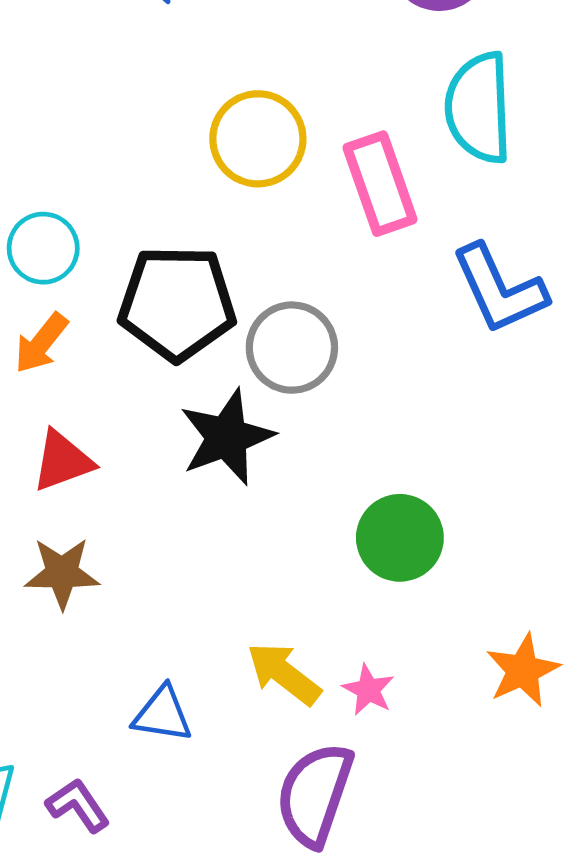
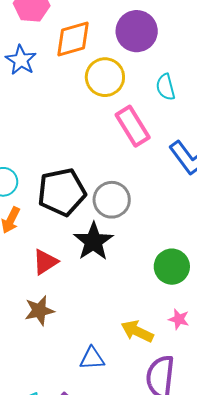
cyan semicircle: (479, 108) -> (165, 87), size x0.6
yellow circle: (258, 139) -> (105, 77), moved
red triangle: (62, 461) -> (45, 262), moved
pink star: (368, 690) -> (179, 319), moved

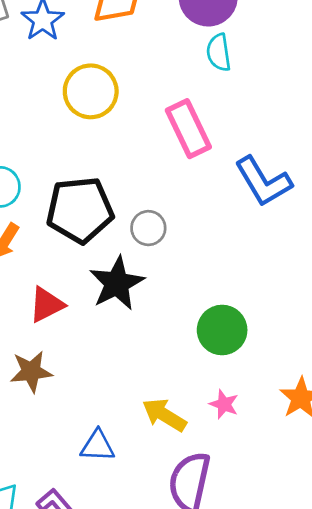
yellow circle: (105, 77) -> (91, 91), moved
cyan semicircle: (165, 87) -> (219, 52), moved
gray circle: (112, 200) -> (148, 228), size x0.7

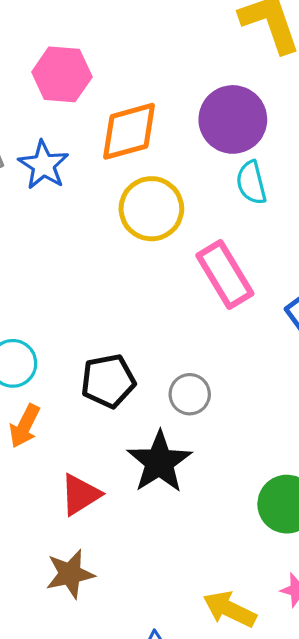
yellow circle: (91, 91) -> (151, 209), moved
black pentagon: (80, 210) -> (108, 381), size x0.7

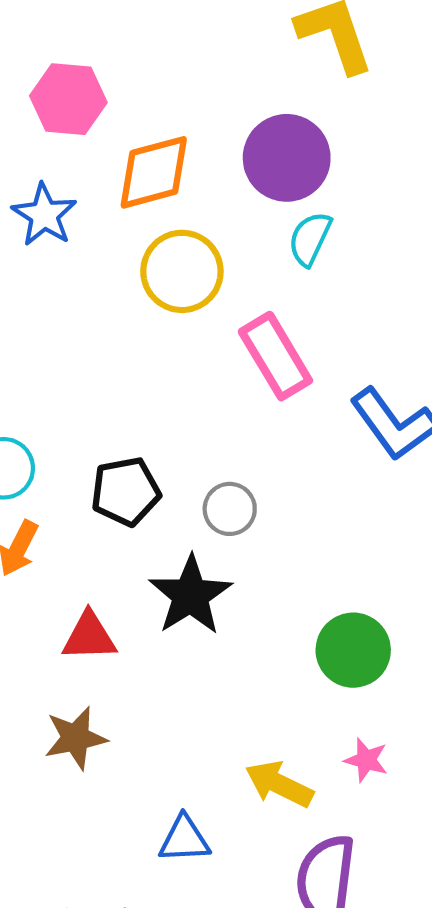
cyan semicircle: (251, 183) -> (310, 239), turned 39
red triangle: (80, 495) -> (89, 637), turned 30

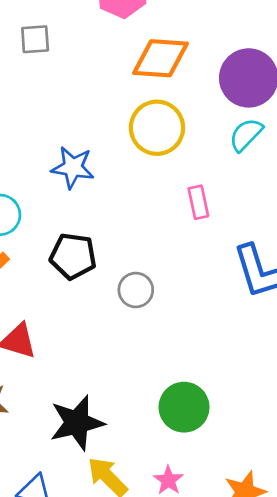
blue star: (44, 215) -> (73, 167), moved, turned 30
pink rectangle: (275, 356) -> (198, 202), size x0.6
black star: (190, 595) -> (77, 423), moved

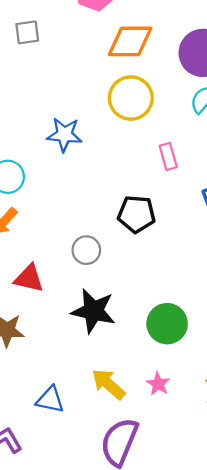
black pentagon: (73, 256) -> (136, 214), moved
gray circle: (136, 290) -> (86, 250), moved
black star: (77, 423) -> (93, 311), moved, turned 30

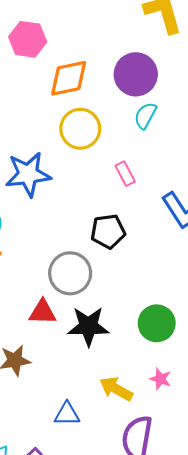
blue star: (64, 135) -> (28, 174), size x1.4
gray circle: (86, 250) -> (70, 273), size x1.6
red triangle: (29, 278) -> (43, 312), moved

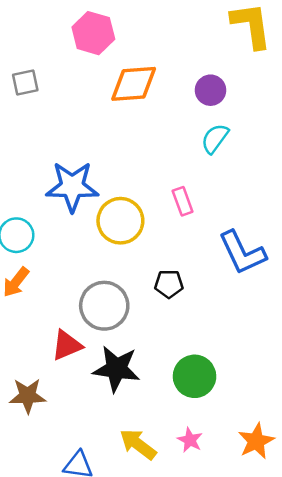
purple circle: (136, 74) -> (211, 90), size x0.6
yellow circle: (80, 129) -> (120, 221), moved
black pentagon: (108, 231) -> (169, 284), moved, size x0.7
red triangle: (43, 312) -> (67, 345), turned -32

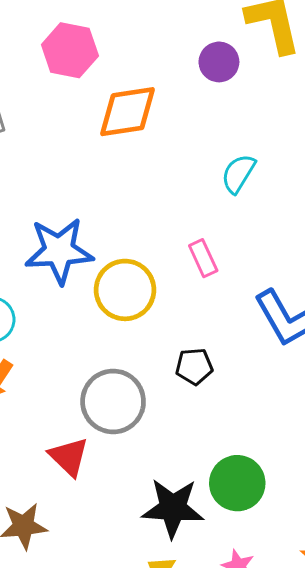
purple circle: (211, 90) -> (219, 62), moved
red triangle: (67, 345) -> (69, 457), turned -48
black star: (116, 369) -> (173, 508), moved

